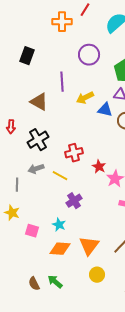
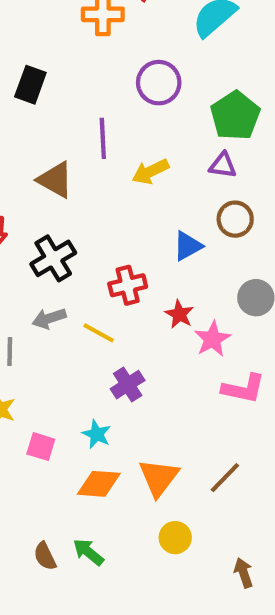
blue triangle: (105, 110) -> (188, 246), moved, turned -42

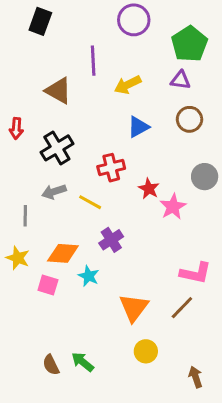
blue triangle: (188, 246) -> (138, 127), moved
pink L-shape: (243, 389) -> (196, 273), moved
orange diamond: (99, 484) -> (63, 253), moved

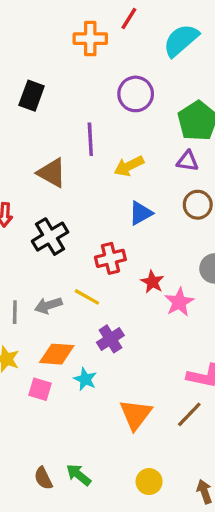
gray arrow: (54, 192) -> (48, 305), moved
yellow circle: (146, 351) -> (149, 482), moved

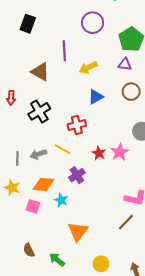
red star: (152, 282) -> (99, 153), moved
orange triangle: (136, 414) -> (78, 231), moved
brown semicircle: (43, 478) -> (29, 250), moved

